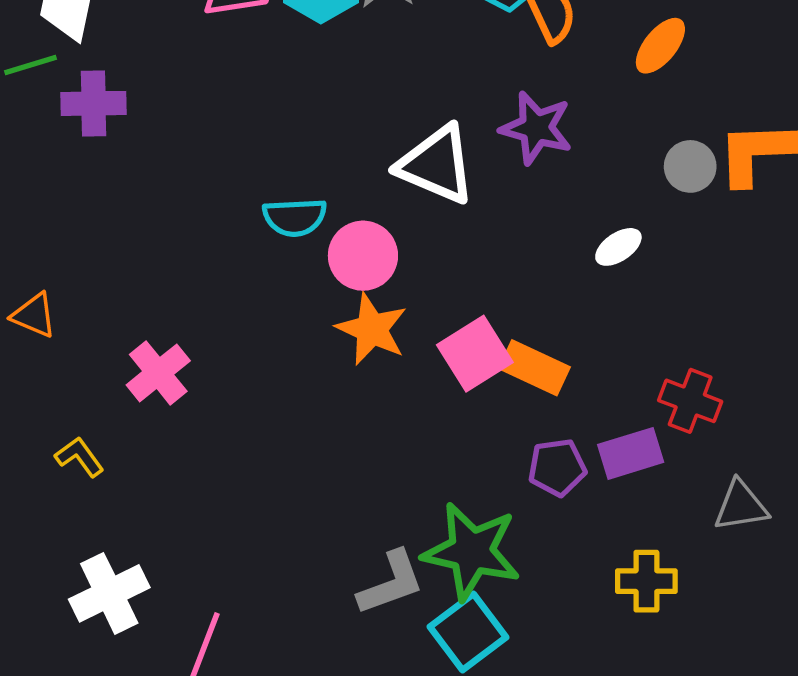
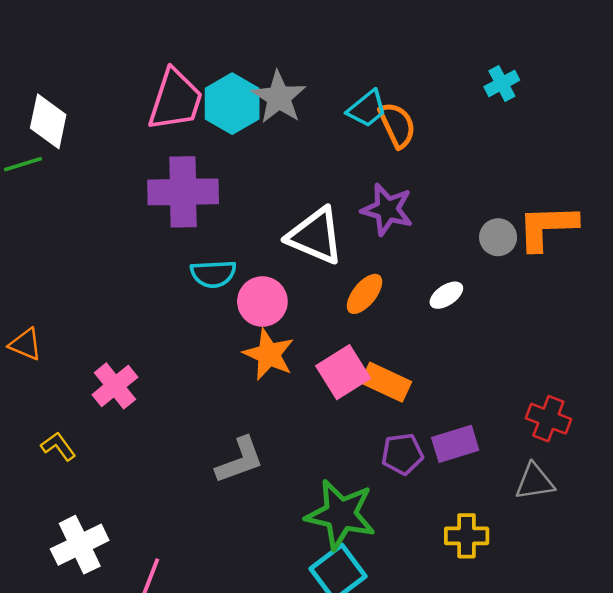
orange ellipse: (660, 46) -> (364, 294), moved
purple cross: (93, 103) -> (183, 192), moved, size x1.5
red cross: (690, 401) -> (548, 419), moved
gray L-shape: (391, 583) -> (240, 460), moved

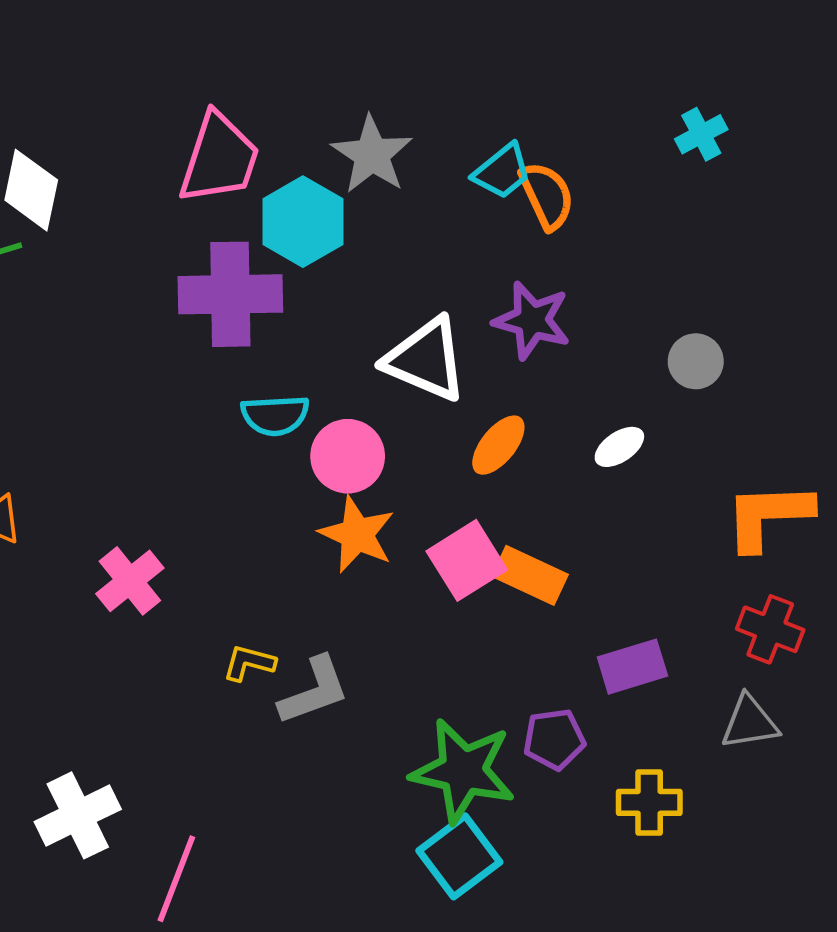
cyan hexagon: (232, 104) -> (303, 222), moved
orange L-shape: (547, 227) -> (768, 516), moved
yellow L-shape: (58, 446) -> (249, 663), moved, turned -39
purple pentagon: (402, 454) -> (554, 739), moved

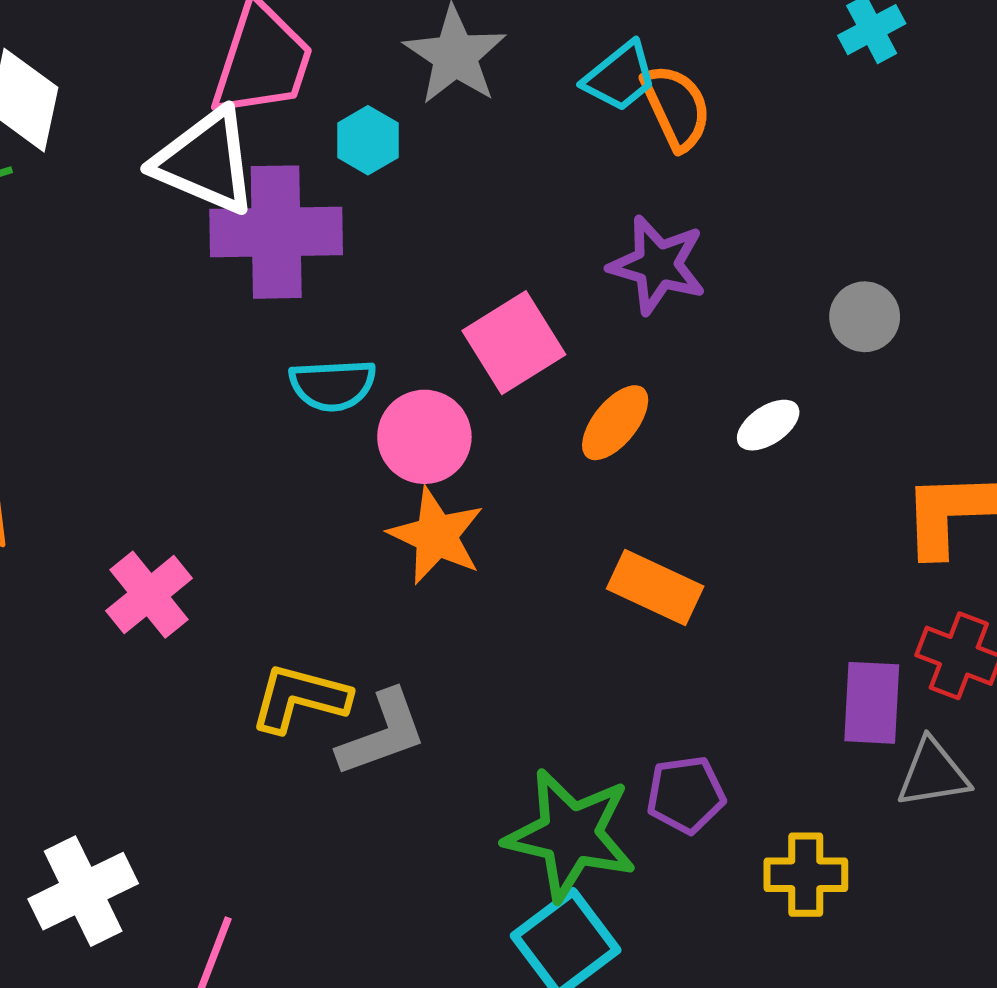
cyan hexagon: (303, 222) -> (368, 140), size x0.6
white triangle: (426, 359) -> (206, 161), moved
pink square: (467, 560) -> (514, 343), moved
yellow L-shape: (249, 663) -> (300, 698), size x1.5
purple rectangle: (632, 667) -> (872, 703), moved, turned -70

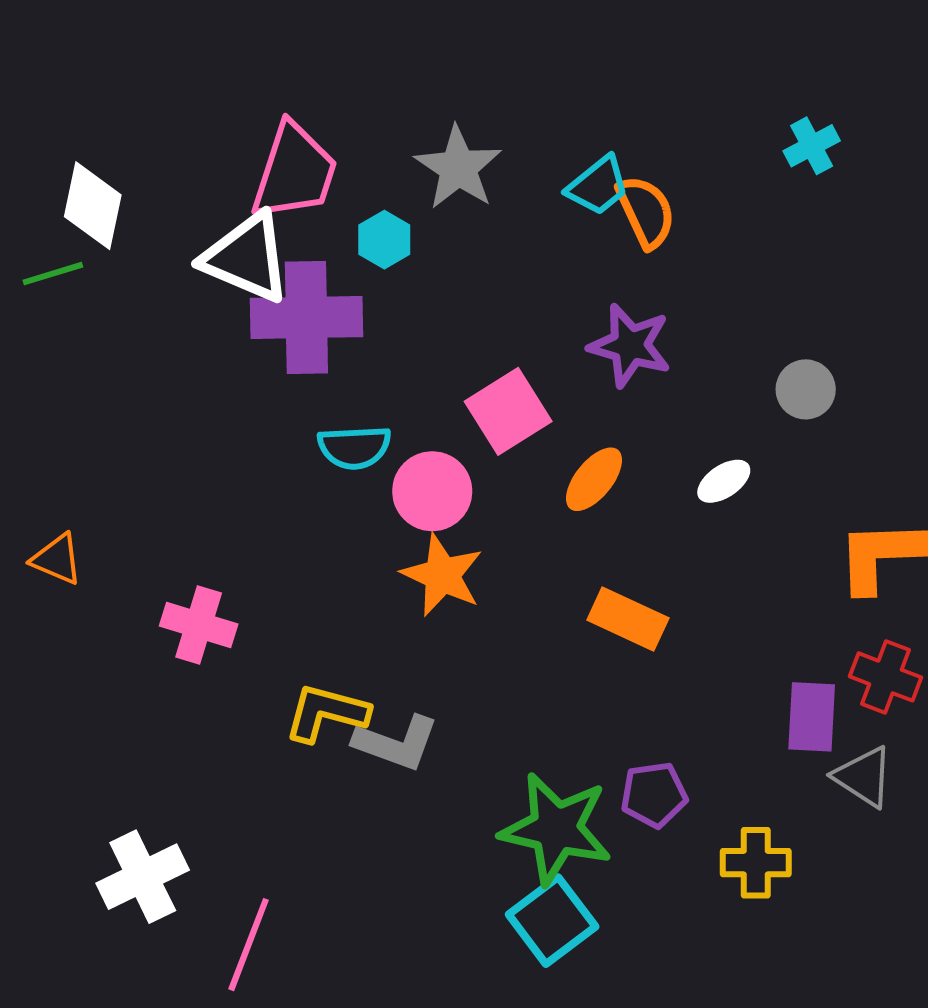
pink cross: (149, 595) -> (199, 625), turned -34
gray L-shape: (382, 733) -> (396, 743), turned 40
gray triangle: (933, 773) -> (864, 777), turned 42

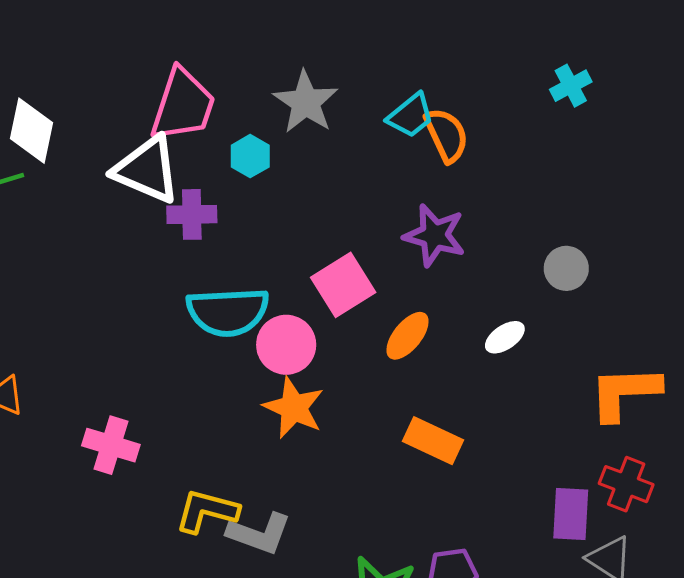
purple cross: (306, 318) -> (192, 214), size x0.6
cyan semicircle: (354, 447) -> (228, 312), size x1.5

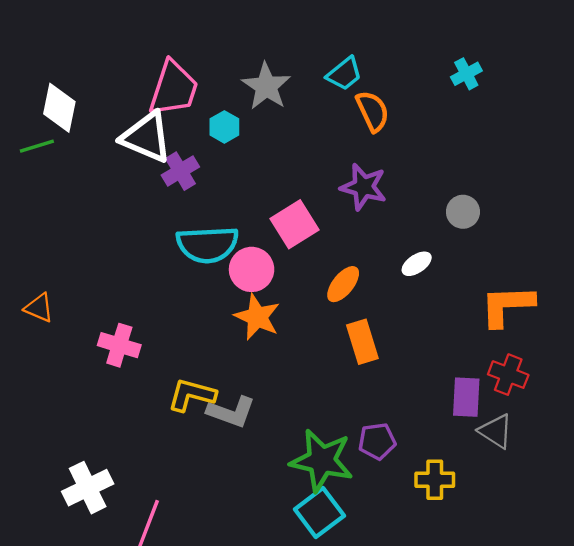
cyan trapezoid: (410, 116) -> (344, 74), moved
purple cross: (192, 214) -> (180, 171), turned -30
orange ellipse: (407, 336) -> (343, 284), moved
orange rectangle: (433, 441) -> (362, 342), turned 48

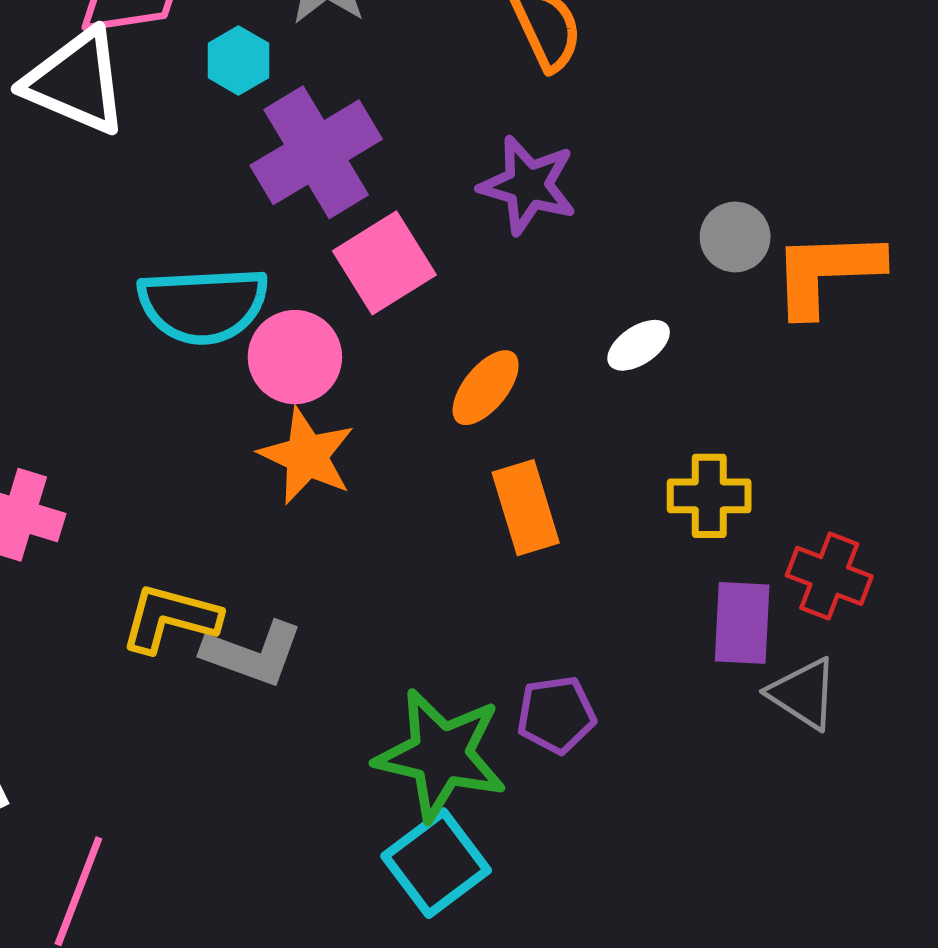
purple cross: (180, 171) -> (316, 152), moved, size x1.6
orange L-shape: (507, 306) -> (827, 272), moved
yellow cross: (435, 480) -> (709, 496), moved

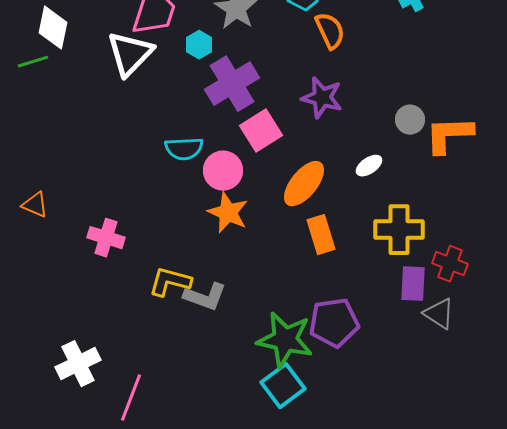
white triangle: (76, 82) -> (130, 54), turned 51
cyan semicircle: (203, 305) -> (184, 149), size x0.7
orange ellipse: (486, 388) -> (304, 184), size x1.4
yellow cross: (709, 496) -> (399, 230), size x1.4
purple pentagon: (556, 715) -> (334, 323), size x1.5

